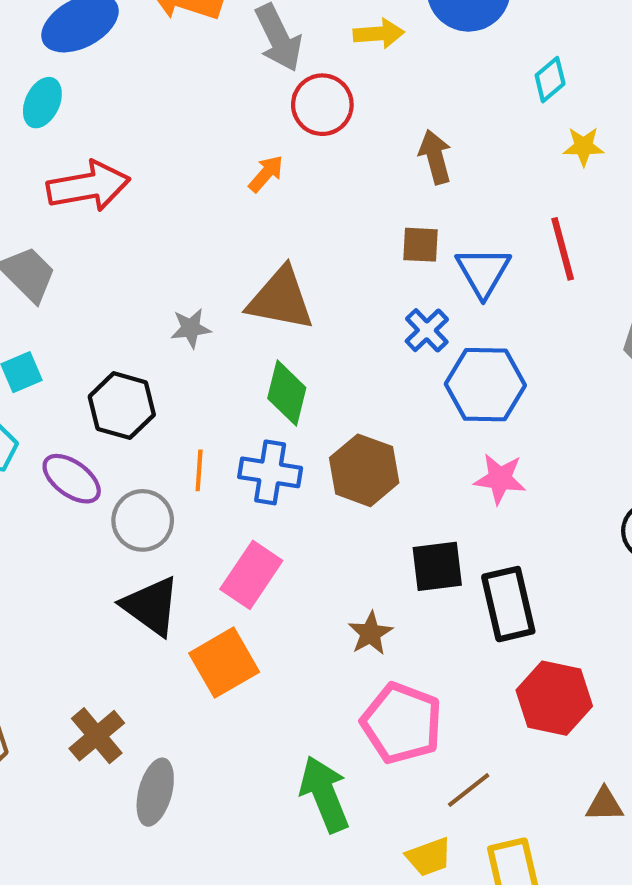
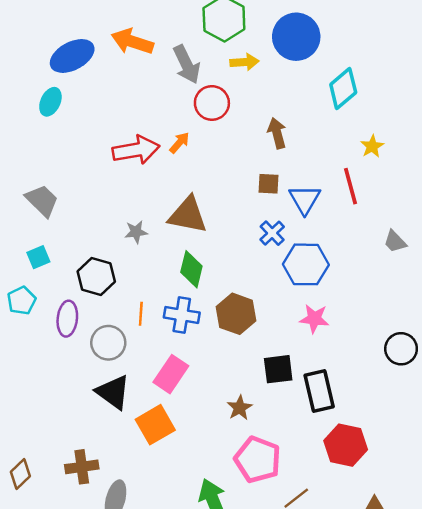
cyan diamond: (550, 80) -> (343, 89), size x1.6
yellow star: (584, 146) -> (372, 146), moved, turned -30
red arrow: (88, 186) -> (136, 150), moved
purple ellipse: (72, 479) -> (67, 319), turned 60
brown cross: (97, 736) -> (82, 467), turned 32

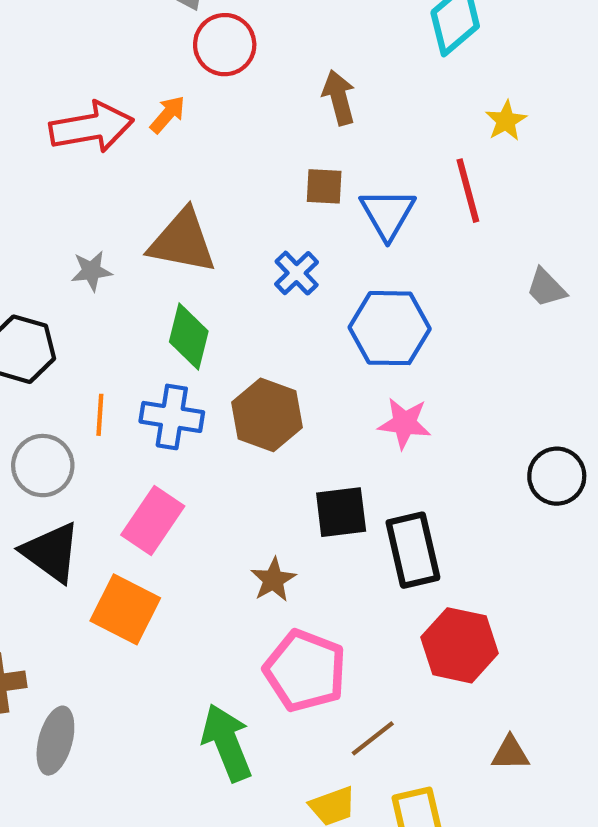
blue cross: (272, 233) -> (297, 273), moved
orange square: (155, 425) -> (125, 609), turned -33

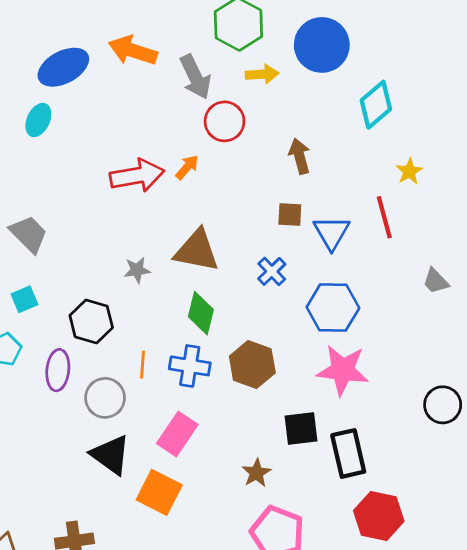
pink star: (404, 423) -> (343, 370), size x1.5

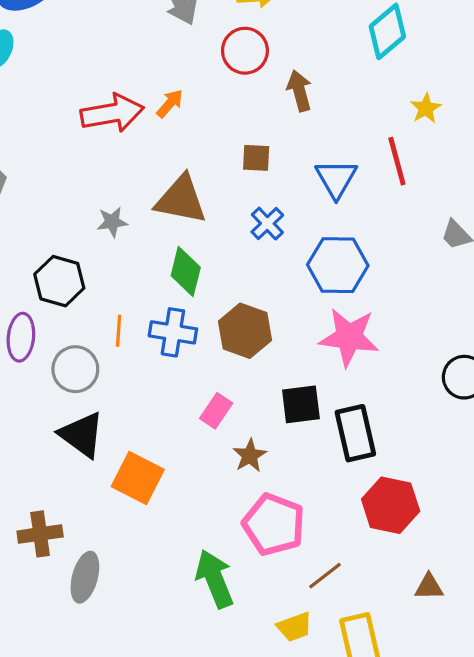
red circle: (225, 121) -> (245, 51), moved
brown square: (290, 214) -> (256, 158), moved
pink rectangle: (177, 434) -> (216, 411), moved, size x0.7

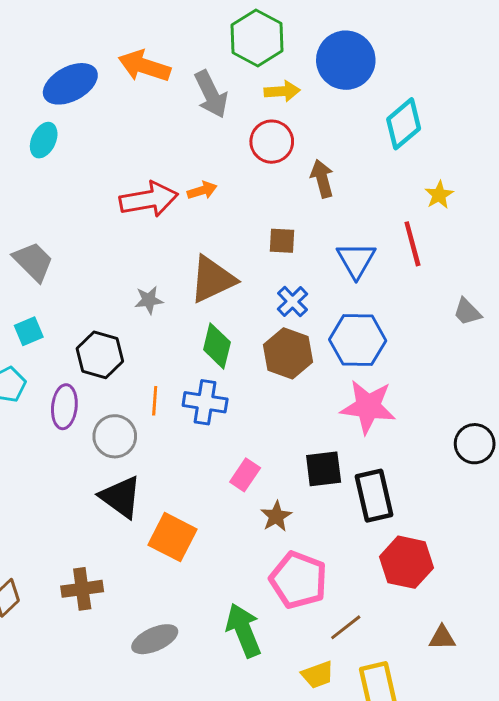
orange arrow: (170, 103) -> (202, 190), turned 32
brown triangle: (181, 200) -> (212, 279), turned -36
brown hexagon: (245, 331) -> (288, 353), moved
gray ellipse: (85, 577) -> (155, 639), moved, turned 51

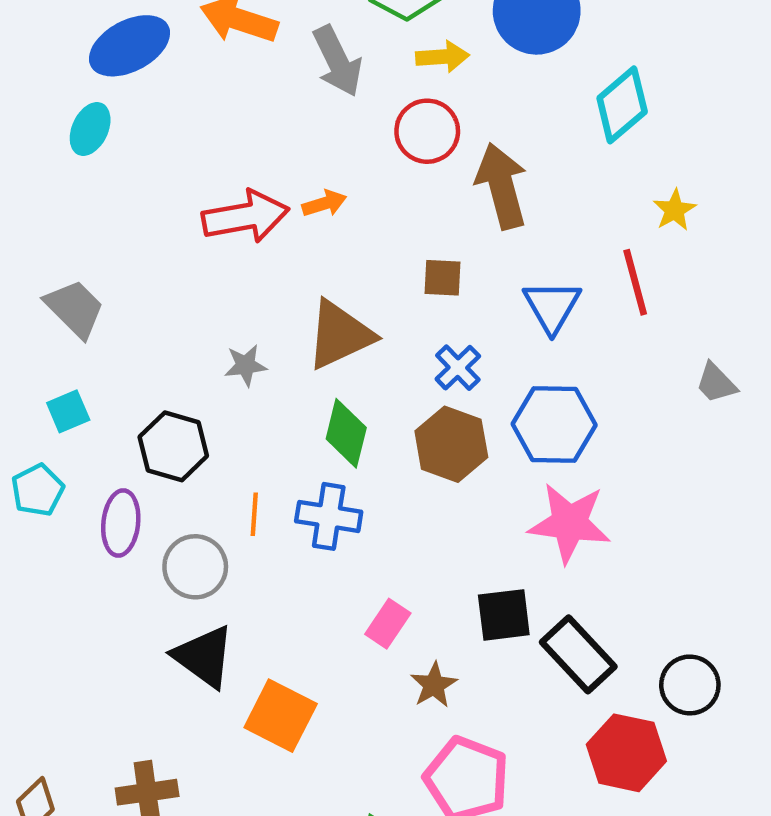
brown arrow: (322, 179) -> (502, 186), size x1.5
black circle: (475, 444) -> (690, 685), moved
black rectangle: (374, 496) -> (578, 654), turned -30

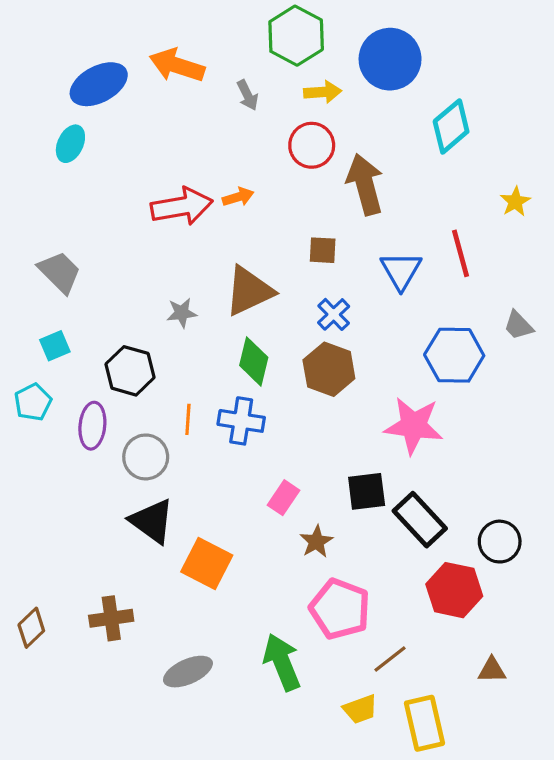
gray arrow: (337, 61) -> (247, 95), size x0.6
yellow star: (675, 210) -> (515, 202), moved
blue hexagon: (554, 425) -> (454, 355), moved

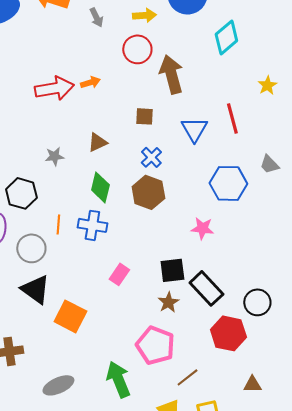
brown triangle: (249, 291) -> (97, 142), size x0.6
pink star: (414, 426) -> (202, 228), size x0.6
brown star: (316, 542) -> (168, 302), moved

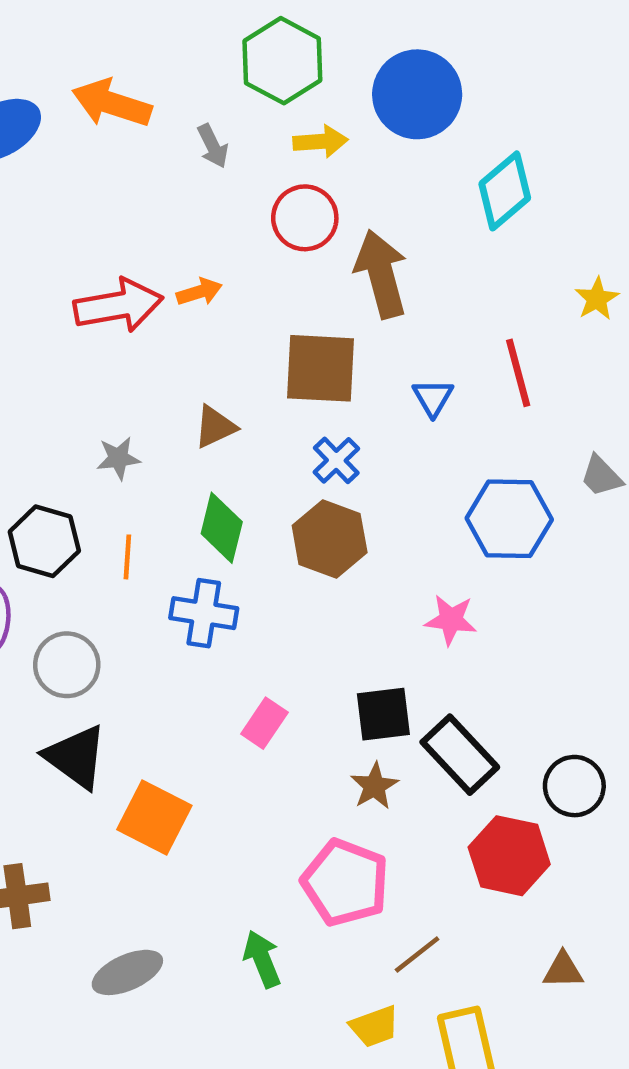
brown square: (144, 116) -> (321, 368), size x1.8
blue triangle: (194, 129) -> (433, 398), size x0.7
orange line: (58, 224) -> (127, 557), moved
green arrow: (118, 379) -> (262, 959), size x0.7

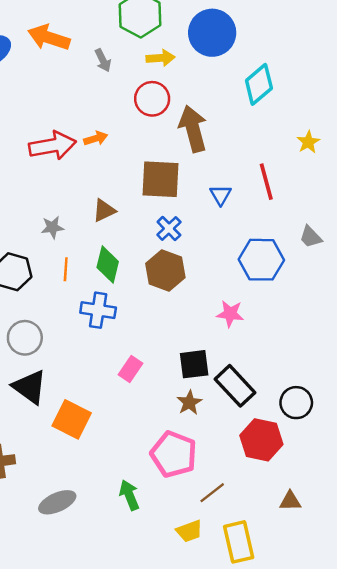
orange line: (127, 557) -> (66, 269), moved

